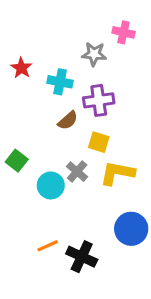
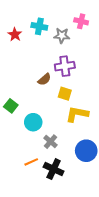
red star: (21, 68) -> (15, 35), moved
cyan cross: (60, 82) -> (39, 26), moved
gray cross: (77, 172) -> (51, 142), moved

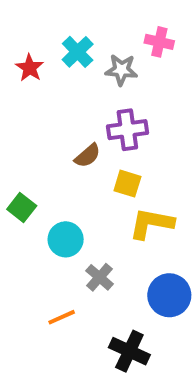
cyan cross: (39, 26) -> (78, 52), turned 35
black cross: (54, 169) -> (129, 351), moved

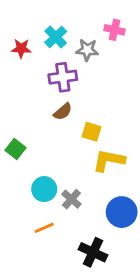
red star: (30, 68) -> (21, 48), turned -30
purple cross: (127, 130) -> (63, 77), moved
cyan circle: (66, 239) -> (44, 189), moved

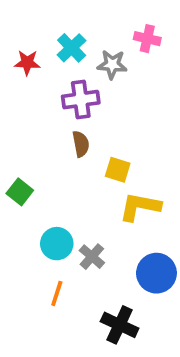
brown semicircle: (63, 112) -> (81, 144), turned -60
orange line: (44, 228) -> (57, 293), turned -48

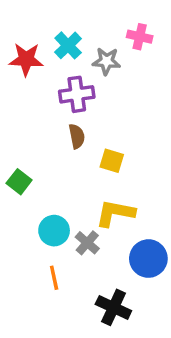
red star: (27, 63) -> (26, 59), size x1.4
yellow L-shape: (140, 207) -> (115, 213), moved
orange line: (57, 293) -> (54, 278), turned -30

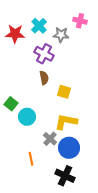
purple cross: (77, 94) -> (44, 54), turned 36
cyan circle: (54, 231) -> (27, 117), moved
blue circle: (148, 259) -> (69, 148), moved

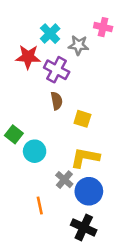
red star: (15, 34) -> (28, 57), moved

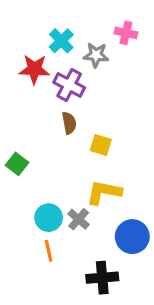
cyan circle: (35, 151) -> (49, 218), moved
blue circle: (89, 191) -> (132, 237), moved
black cross: (84, 227) -> (102, 278), turned -30

